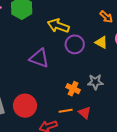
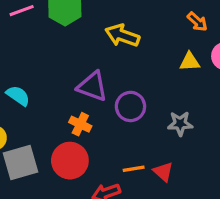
yellow triangle: (101, 42) -> (190, 62), turned -32
purple circle: (75, 44) -> (130, 106), moved
orange cross: (73, 89) -> (80, 124), moved

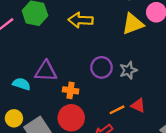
yellow triangle: (190, 62) -> (133, 24), size x1.5
purple triangle: (92, 86) -> (46, 71), moved
gray star: (180, 124) -> (128, 70), moved

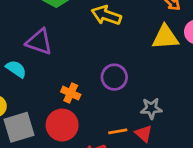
gray star: (128, 70) -> (151, 108), moved
purple triangle: (46, 71) -> (39, 42), moved

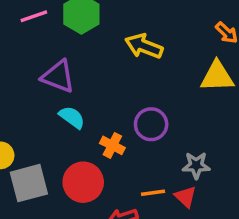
cyan semicircle: (16, 69) -> (72, 117), moved
orange cross: (71, 93) -> (112, 145), moved

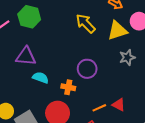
yellow arrow: (144, 46) -> (86, 23), moved, turned 40
gray star: (196, 165) -> (127, 57), moved

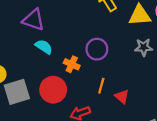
orange line: (99, 108) -> (101, 86), moved, turned -64

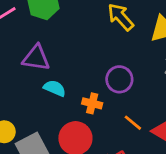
orange line: (101, 86) -> (133, 123), turned -56

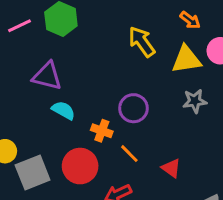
orange line: (133, 123) -> (129, 154), moved

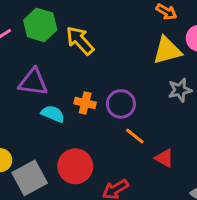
yellow arrow: (142, 42) -> (80, 41), moved
orange cross: (102, 131) -> (85, 103), moved
orange line: (129, 154) -> (135, 136), moved

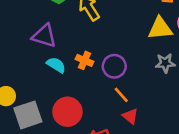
red triangle: (164, 158) -> (130, 116), moved

